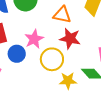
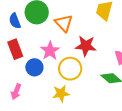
orange triangle: (62, 15) -> (64, 23), moved, turned 42
yellow star: (68, 81) -> (61, 93), moved

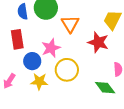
red star: (86, 46) -> (98, 42), moved
yellow star: (61, 93) -> (39, 81), moved

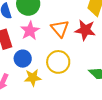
orange triangle: (70, 24) -> (60, 29), moved
pink star: (51, 48) -> (30, 31), moved

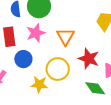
red star: (85, 30) -> (89, 59), moved
yellow star: (33, 78) -> (39, 85), moved

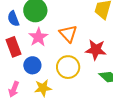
yellow star: (39, 85) -> (43, 88), moved

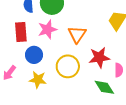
red star: (96, 50) -> (99, 57), turned -30

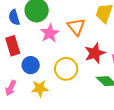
pink star: (47, 29) -> (50, 33), moved
orange triangle: (77, 34) -> (76, 27), moved

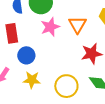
yellow circle: (66, 69) -> (66, 86), moved

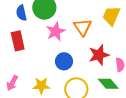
blue circle: (26, 55) -> (64, 61), moved

